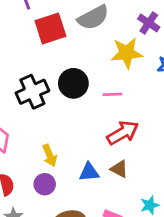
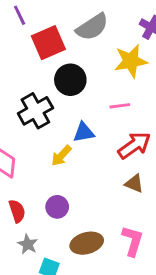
black circle: (73, 83) -> (70, 80), moved
yellow arrow: (50, 155) -> (61, 156), moved, turned 70
blue triangle: (89, 172) -> (84, 132), moved

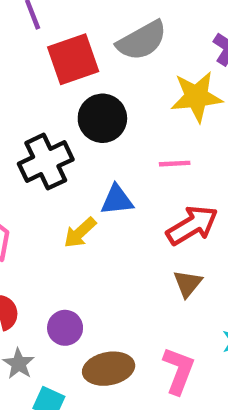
brown triangle: (134, 184) -> (188, 284), turned 42
purple circle: (57, 207) -> (65, 328), moved

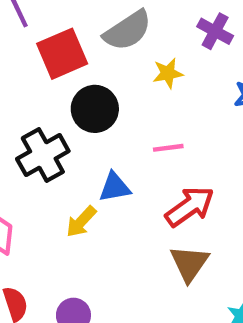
yellow star: (196, 97) -> (168, 73), moved, size x0.6
brown triangle: (188, 284) -> (189, 263), size x1.4

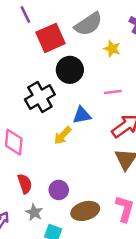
yellow star: (168, 73) -> (112, 49), turned 30

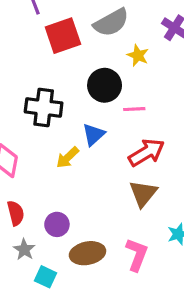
black circle: (70, 70) -> (105, 85), moved
black cross: (40, 97) -> (44, 107), turned 32
blue triangle: (82, 115) -> (94, 135), turned -36

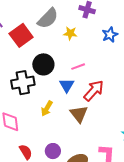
black circle: (105, 85) -> (43, 64), moved
blue triangle: (94, 135) -> (67, 85), moved
brown triangle: (143, 193) -> (79, 114), moved

